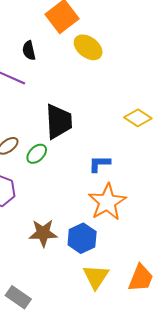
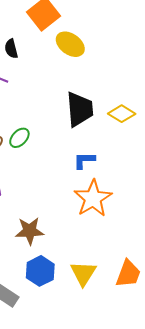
black trapezoid: (59, 121) -> (80, 109), moved
green ellipse: (37, 154) -> (19, 138), moved
blue hexagon: (82, 238) -> (40, 271), moved

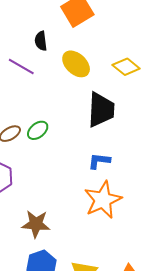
yellow ellipse: (70, 44) -> (76, 64), moved
yellow diamond: (122, 114) -> (126, 67), moved

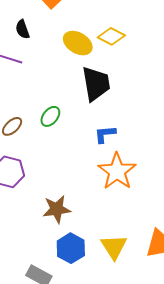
yellow ellipse: (76, 64) -> (78, 43), moved
green ellipse: (38, 130) -> (50, 116), moved

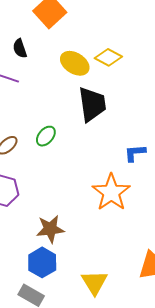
blue L-shape: (105, 134) -> (135, 153), moved
yellow triangle: (114, 247) -> (94, 282), moved
blue hexagon: (71, 248) -> (42, 262), moved

